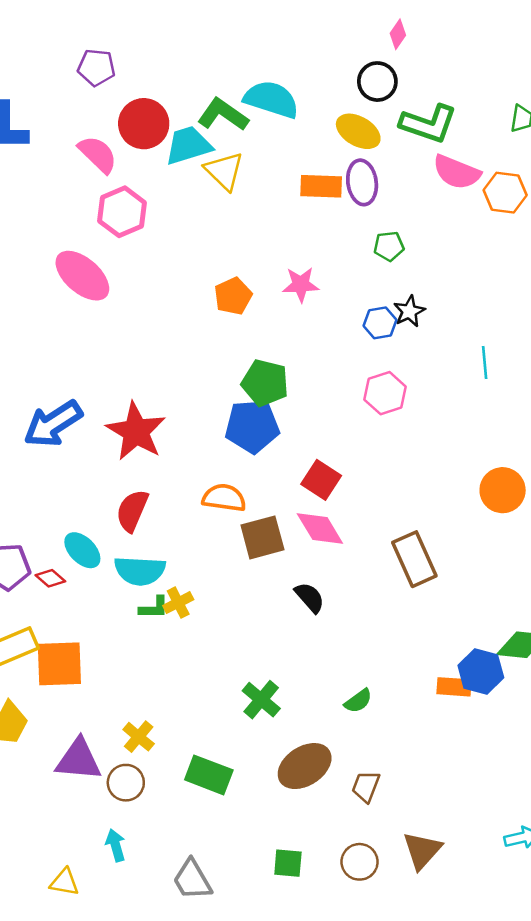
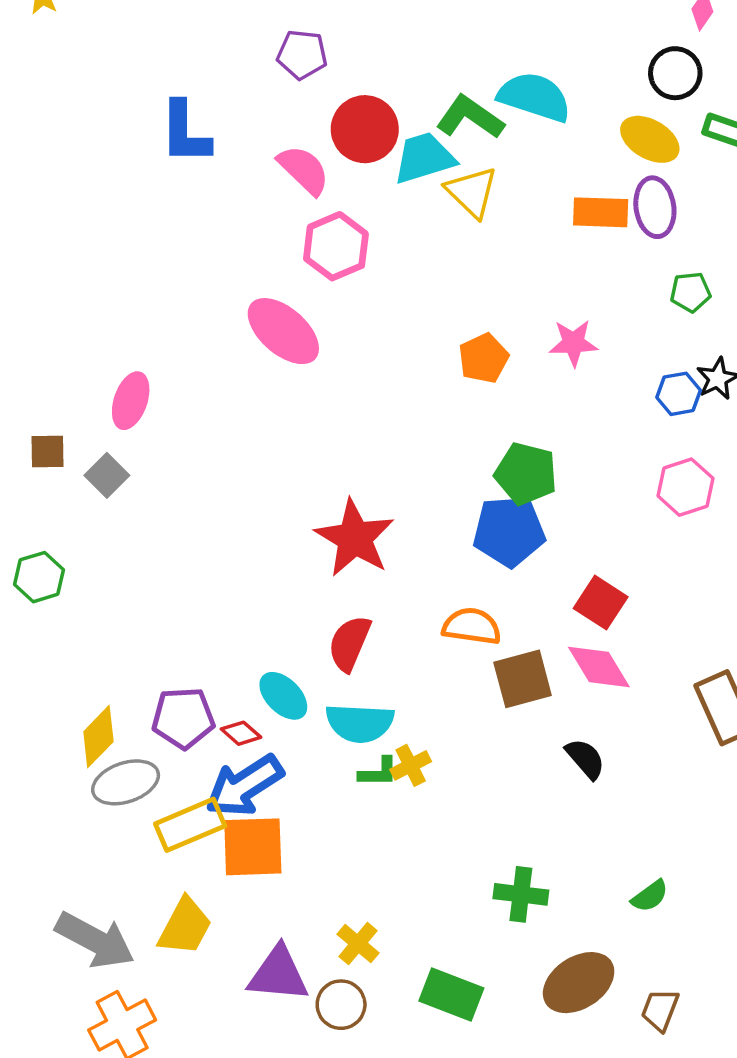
blue arrow: (53, 424) -> (244, 786), moved
green cross: (261, 700) -> (521, 894), turned -33

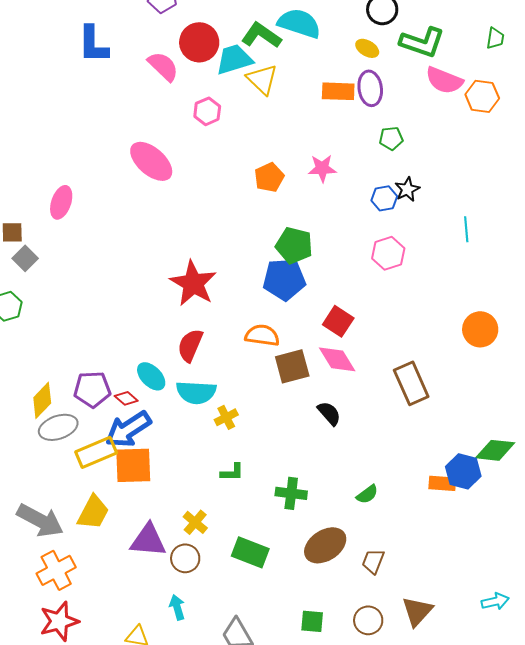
yellow ellipse: (650, 139) -> (367, 48), size x0.7
pink hexagon: (336, 246) -> (207, 111), moved, size x0.7
gray square: (107, 475) -> (25, 258), moved
green L-shape: (378, 772) -> (232, 472), moved

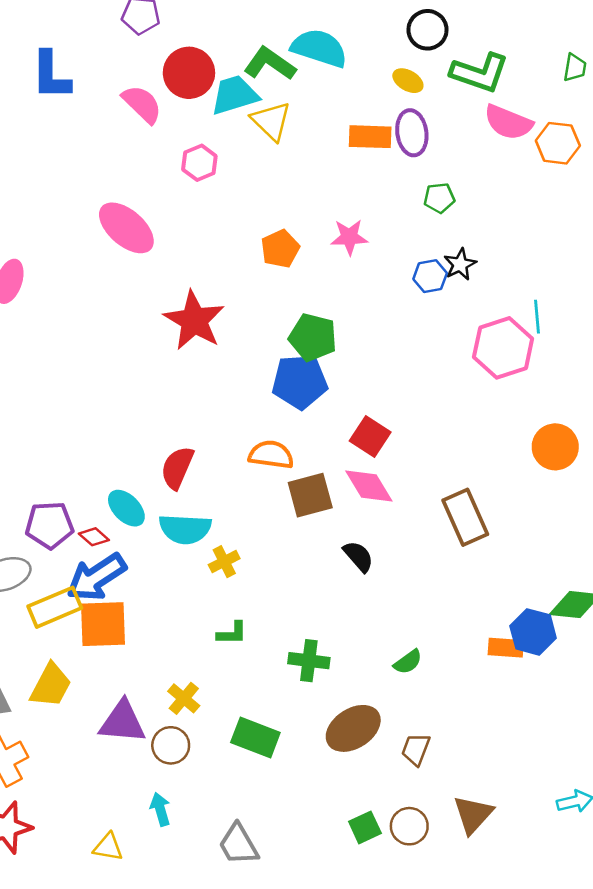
pink hexagon: (388, 253) -> (503, 348), moved, size x1.4
red star: (193, 283) -> (194, 320), moved
green square: (312, 621) -> (365, 827), moved, turned -30

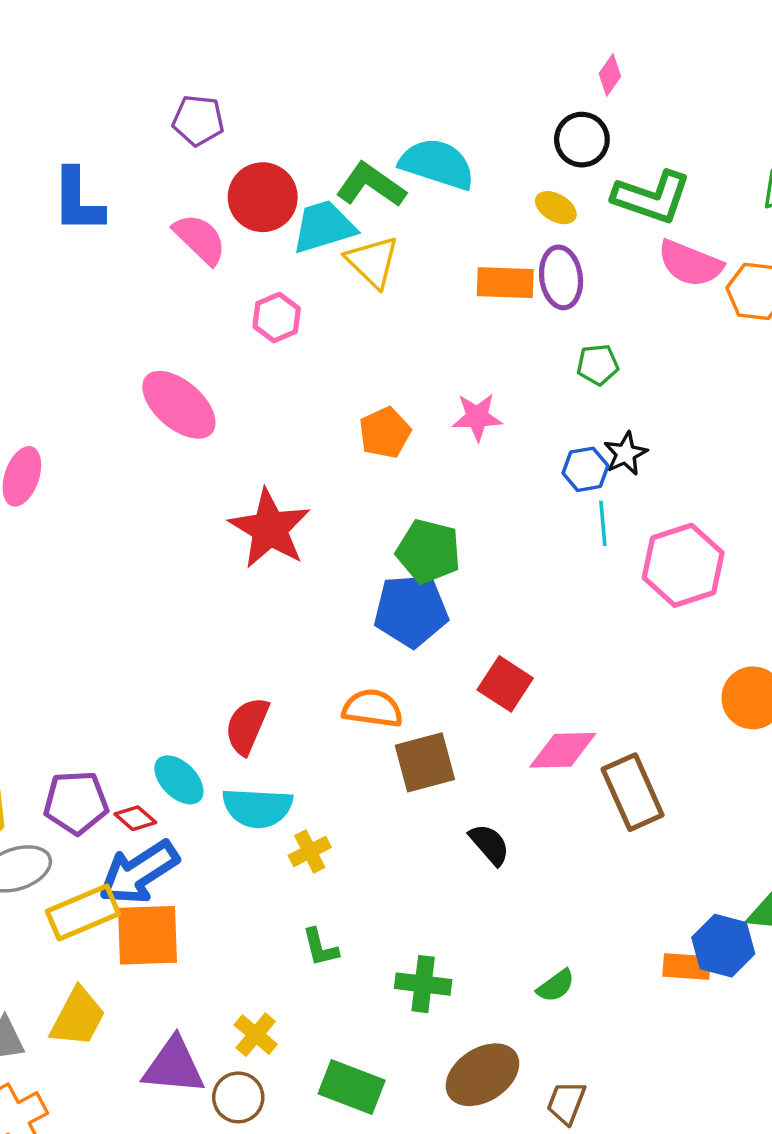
cyan line: (537, 317) -> (603, 523), moved
pink diamond: (369, 486) -> (563, 750), moved, turned -60
green L-shape: (232, 633) -> (320, 947), turned 76

